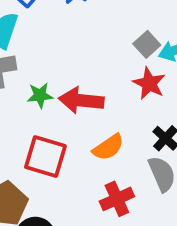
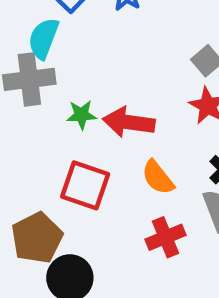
orange semicircle: (108, 147) -> (158, 177), turned 84

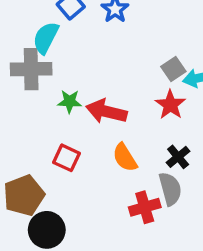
red square: (85, 185) -> (67, 158), size x0.7
red cross: (165, 237) -> (145, 207), moved

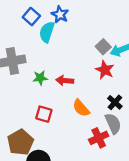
cyan semicircle: (46, 38) -> (47, 32), moved
red arrow: (106, 111) -> (65, 81), size x0.7

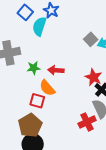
red star: (105, 70) -> (94, 77), moved
orange semicircle: (81, 108) -> (47, 88), moved
brown pentagon: (20, 142) -> (30, 125), moved

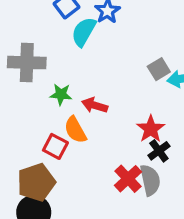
red cross: (87, 122) -> (128, 179), moved, turned -30

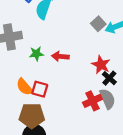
orange semicircle: (75, 130) -> (24, 87), moved
red cross: (128, 179) -> (92, 101), turned 30
brown pentagon: (36, 182) -> (32, 116), turned 30

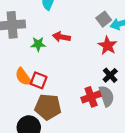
red arrow: (60, 56) -> (61, 37), moved
red star: (101, 65) -> (107, 46), moved
brown pentagon: (32, 116) -> (48, 107), moved

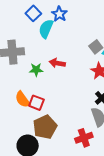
red cross: (91, 97) -> (84, 138), moved
brown pentagon: (48, 107) -> (45, 127), turned -30

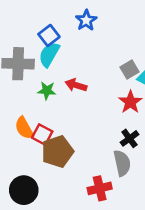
blue square: (33, 13) -> (49, 35), moved
cyan semicircle: (46, 29) -> (49, 54), moved
brown pentagon: (45, 127) -> (57, 151), moved

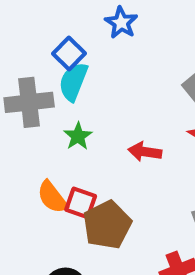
red arrow: (76, 85) -> (145, 152), moved
green star: (47, 91) -> (78, 136), turned -30

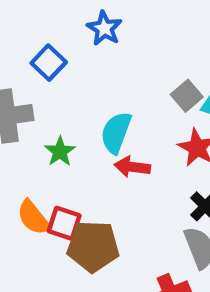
cyan semicircle: (73, 82) -> (116, 133), moved
brown pentagon: (107, 225) -> (93, 246), turned 30

